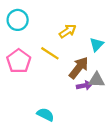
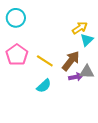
yellow arrow: (68, 31) -> (80, 28), moved
yellow line: (50, 53) -> (45, 61), moved
cyan semicircle: (45, 114) -> (44, 86), moved, turned 112

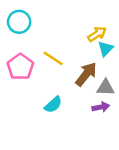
yellow line: (45, 61) -> (53, 58), moved
purple arrow: (76, 77) -> (101, 107), moved

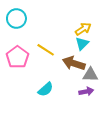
cyan triangle: (106, 49) -> (82, 44), moved
brown arrow: (86, 74) -> (74, 63), turned -110

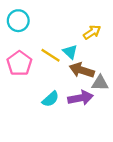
cyan triangle: (82, 44) -> (70, 52), moved, turned -32
purple arrow: (86, 91) -> (81, 98), moved, size x1.5

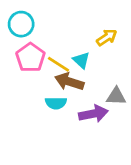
pink pentagon: (19, 63) -> (30, 58), moved
brown arrow: (82, 70) -> (69, 82), moved
cyan semicircle: (51, 99) -> (56, 103), moved, turned 42

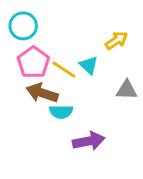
brown arrow: (69, 82) -> (42, 93), moved
gray triangle: (116, 96) -> (127, 90), moved
purple arrow: (93, 114) -> (89, 141), moved

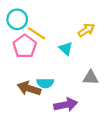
yellow line: (64, 70) -> (37, 33), moved
gray triangle: (127, 90) -> (91, 78), moved
brown arrow: (42, 93) -> (29, 88), moved

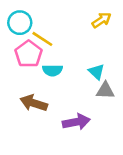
yellow arrow: (86, 30) -> (102, 20), moved
cyan triangle: (66, 49) -> (96, 72), moved
cyan semicircle: (45, 83) -> (52, 70), moved

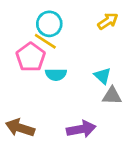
cyan circle: (20, 23) -> (49, 24), moved
brown arrow: (34, 103) -> (20, 128), moved

